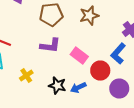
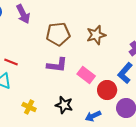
yellow cross: (26, 76) -> (29, 107), moved, turned -32
blue arrow: (78, 88) -> (93, 116), moved

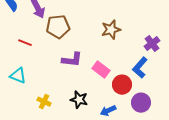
brown pentagon: (58, 34) -> (58, 27), moved
red line: (11, 62) -> (25, 43), moved

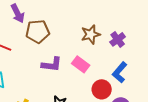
purple cross: (152, 44) -> (118, 39), moved
pink rectangle: (101, 70) -> (81, 64), moved

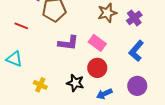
red circle: (102, 89) -> (97, 68), moved

